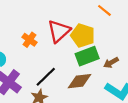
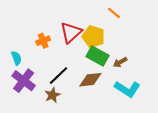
orange cross: (29, 40) -> (43, 41), turned 32
green rectangle: (87, 56) -> (98, 56), turned 50

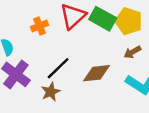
yellow pentagon: (93, 37) -> (129, 21), moved
green rectangle: (98, 56) -> (103, 19), moved

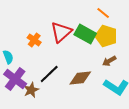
orange cross: (39, 26) -> (34, 40), turned -32
brown star: (51, 92) -> (31, 90), moved

